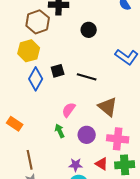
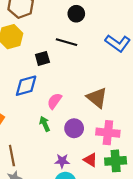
black line: (87, 77) -> (66, 42), moved
blue diamond: (36, 79) -> (26, 86), moved, turned 45

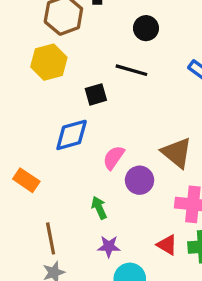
green arrow: (45, 124) -> (99, 208), moved
purple circle: (74, 128) -> (140, 180), moved
purple star: (62, 161) -> (109, 247), moved

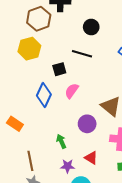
blue diamond: (72, 135) -> (44, 95), turned -50
pink semicircle: (114, 158) -> (72, 91), moved
red triangle: (167, 245) -> (91, 158), moved

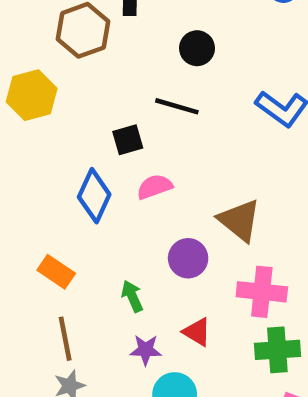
yellow hexagon: (29, 49) -> (32, 95), moved
pink semicircle: (72, 91) -> (155, 187), turned 35
orange rectangle: (15, 124) -> (56, 272), moved

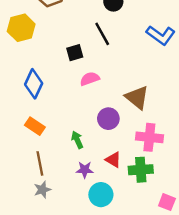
black line: (177, 106) -> (102, 34), turned 45
blue diamond: (94, 196) -> (34, 84), moved
green cross: (277, 350) -> (141, 170), moved

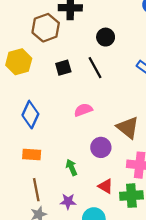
black square: (75, 53) -> (63, 68), moved
orange rectangle: (35, 126) -> (32, 154), turned -30
purple star: (85, 170) -> (68, 201), moved

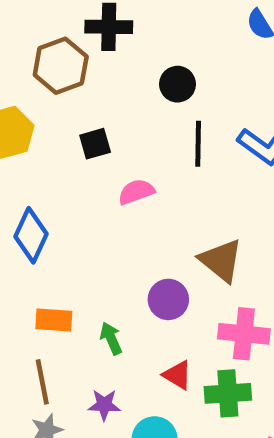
black line: (95, 68) -> (198, 144), moved, turned 30
pink semicircle: (83, 110) -> (136, 192), moved
orange rectangle: (32, 154) -> (54, 320), moved

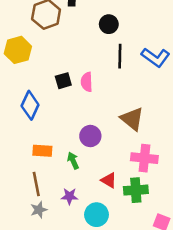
black square: (95, 144) -> (63, 81), moved
pink semicircle: (136, 192) -> (87, 82), turned -72
purple circle: (168, 299) -> (90, 136), moved

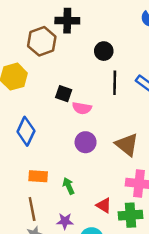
black square: (63, 81) -> (64, 94), moved, turned 35
pink semicircle: (87, 82) -> (82, 108), turned -78
purple circle: (90, 136) -> (86, 142), moved

